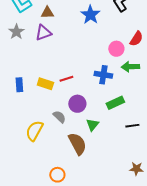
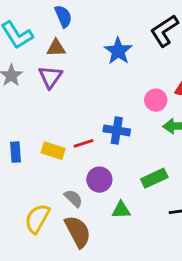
purple triangle: (43, 33) -> (50, 77), turned -36
blue cross: (103, 75) -> (117, 130), moved
green triangle: (92, 125) -> (121, 210), turned 48
brown semicircle: (77, 144) -> (78, 232), moved

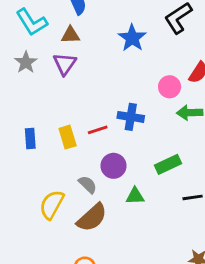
yellow rectangle: (53, 151) -> (68, 137), turned 55
brown semicircle: (78, 232) -> (92, 218), turned 76

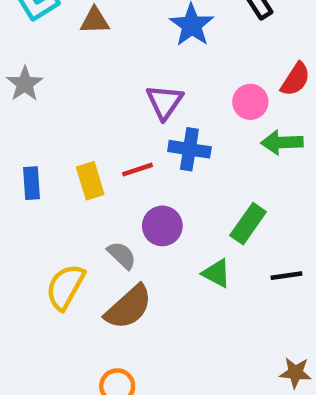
gray star: (26, 62) -> (25, 84), moved
purple triangle: (65, 64) -> (165, 102), moved
green rectangle: (168, 164) -> (248, 224), turned -30
green triangle: (135, 196) -> (216, 273), moved, turned 30

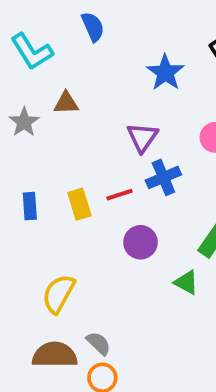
brown triangle: (95, 21) -> (66, 103), moved
blue cross: (189, 149) -> (163, 177), turned -32
gray semicircle: (122, 255) -> (99, 343), moved
brown semicircle: (128, 307) -> (55, 355), moved, turned -138

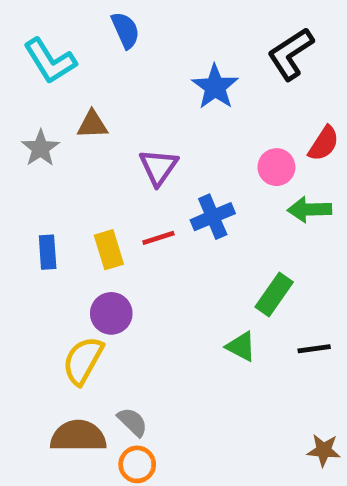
purple triangle: (142, 137) -> (158, 167), moved
purple circle: (141, 242) -> (111, 313), moved

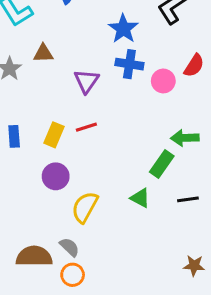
green arrow: (309, 210) -> (185, 138), moved
blue cross: (213, 217) -> (129, 64), moved, turned 32
yellow rectangle: (109, 250) -> (54, 135), turned 40
yellow semicircle: (83, 361) -> (85, 207), moved

